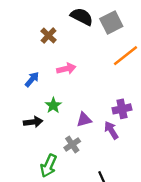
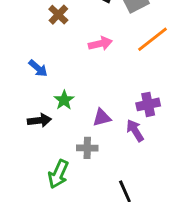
pink arrow: (66, 69) -> (100, 44), moved
blue arrow: (32, 79) -> (38, 68), turned 91
gray cross: (72, 144) -> (87, 148), turned 35

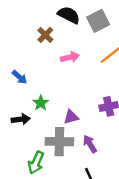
brown cross: (58, 15) -> (45, 35), moved
purple arrow: (135, 131) -> (90, 144), moved
gray cross: (87, 148) -> (59, 142), size x1.6

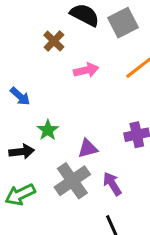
gray cross: (59, 142) -> (72, 181), turned -36
green arrow: (36, 163) -> (20, 195), moved, turned 40

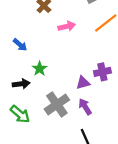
purple triangle: (88, 149) -> (83, 83), moved
green arrow: (20, 195) -> (20, 114), turned -114

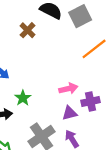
pink arrow: (67, 26) -> (68, 89), moved

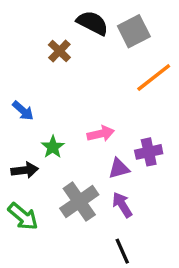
pink arrow: (68, 89) -> (101, 134), moved

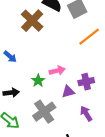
brown cross: (59, 51) -> (32, 21), size x1.6
green star: (53, 147) -> (38, 81), moved
purple arrow: (122, 205) -> (86, 114), moved

